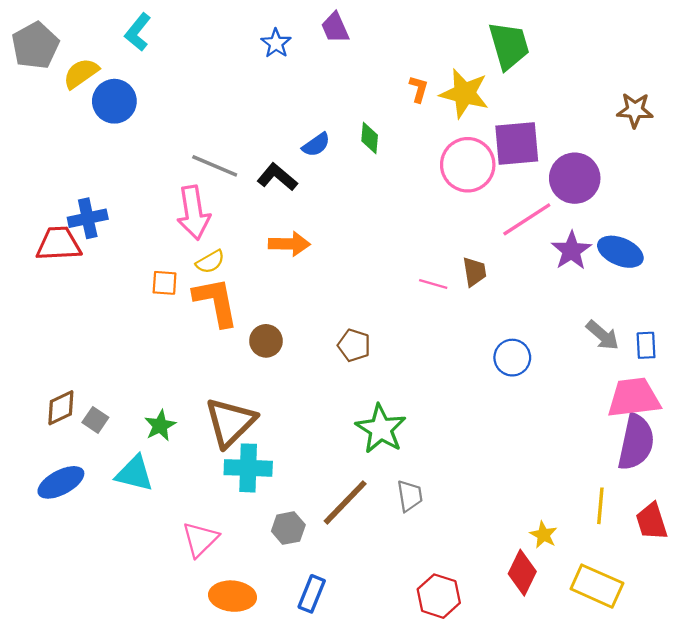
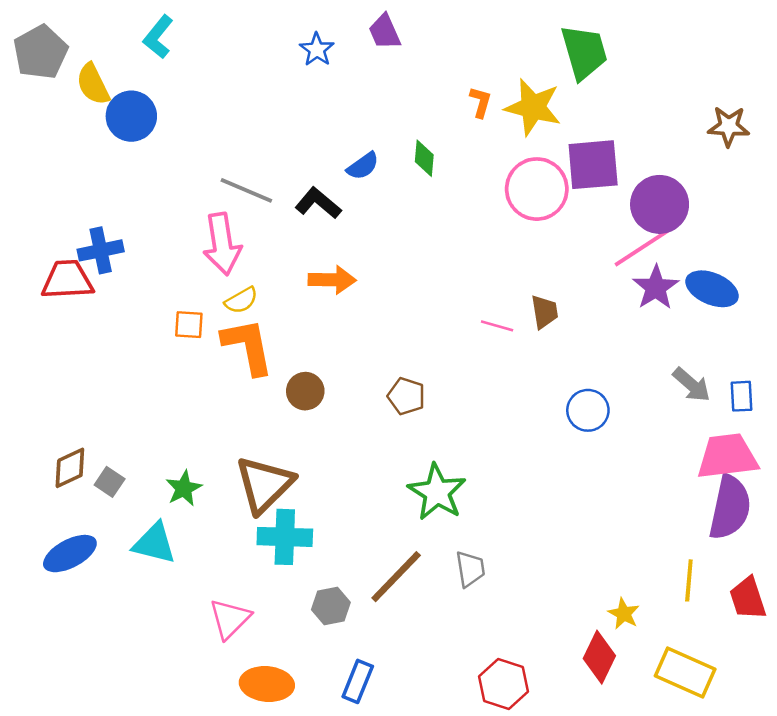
yellow semicircle: (81, 73) -> (93, 84), turned -81
pink line: (527, 219) -> (642, 248), moved

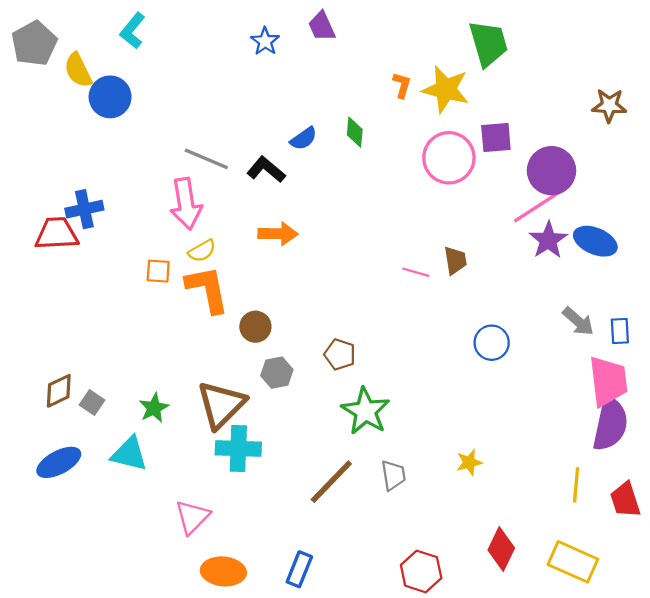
purple square: (593, 165) -> (496, 137), size x0.7
brown pentagon: (406, 396) -> (340, 354), moved
pink trapezoid: (727, 456) -> (608, 381), turned 90
gray hexagon: (331, 606) -> (277, 373), moved
yellow star: (624, 614) -> (469, 462), moved, turned 30

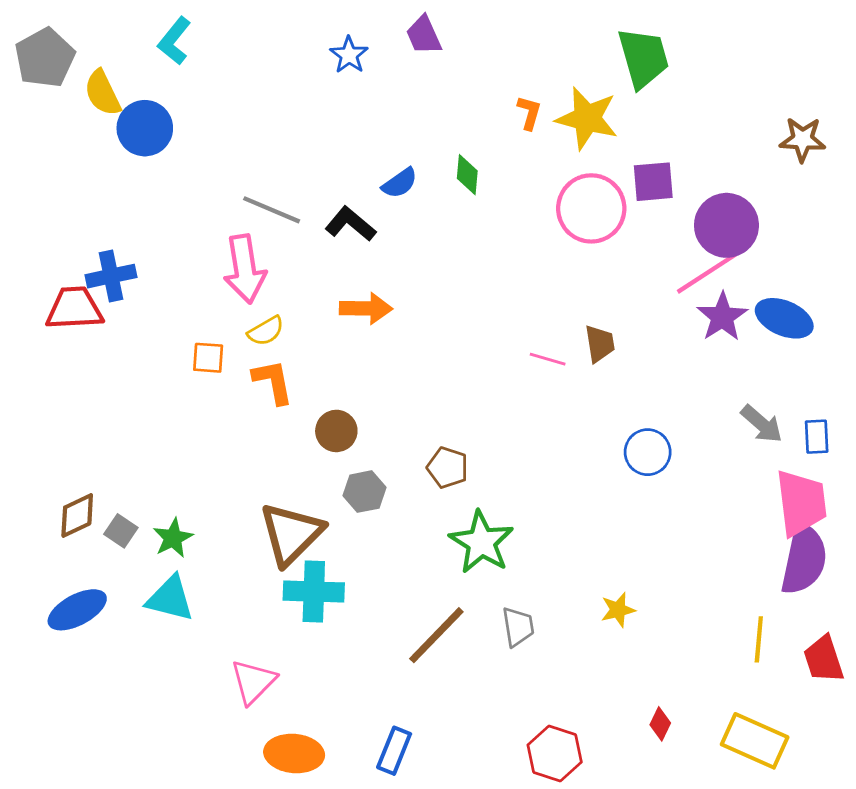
orange L-shape: (207, 289) -> (273, 382), size x0.7
green star: (154, 408) -> (173, 538), moved
red diamond: (501, 549) -> (660, 724), size x0.6

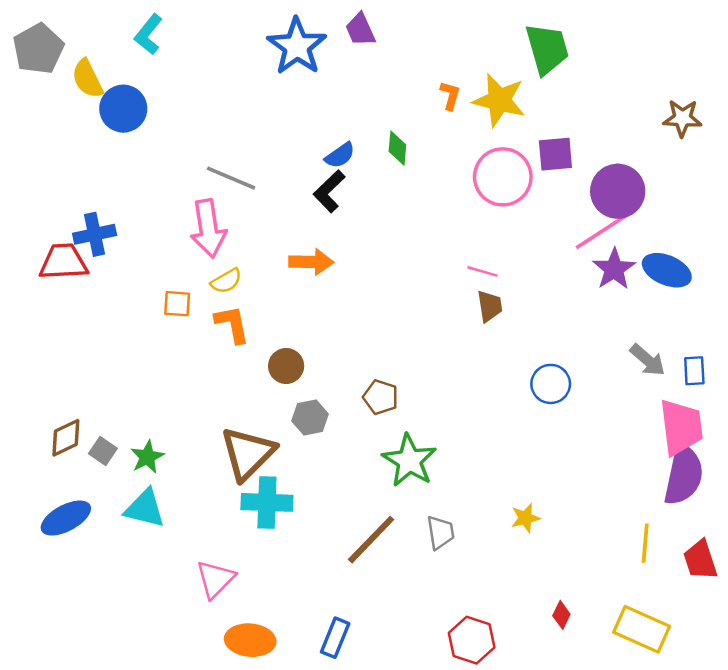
blue star: (349, 55) -> (297, 46), size x1.8
black L-shape: (350, 224) -> (329, 191), moved, turned -84
brown trapezoid: (600, 344) -> (490, 306), moved
pink line: (548, 359) -> (482, 271), moved

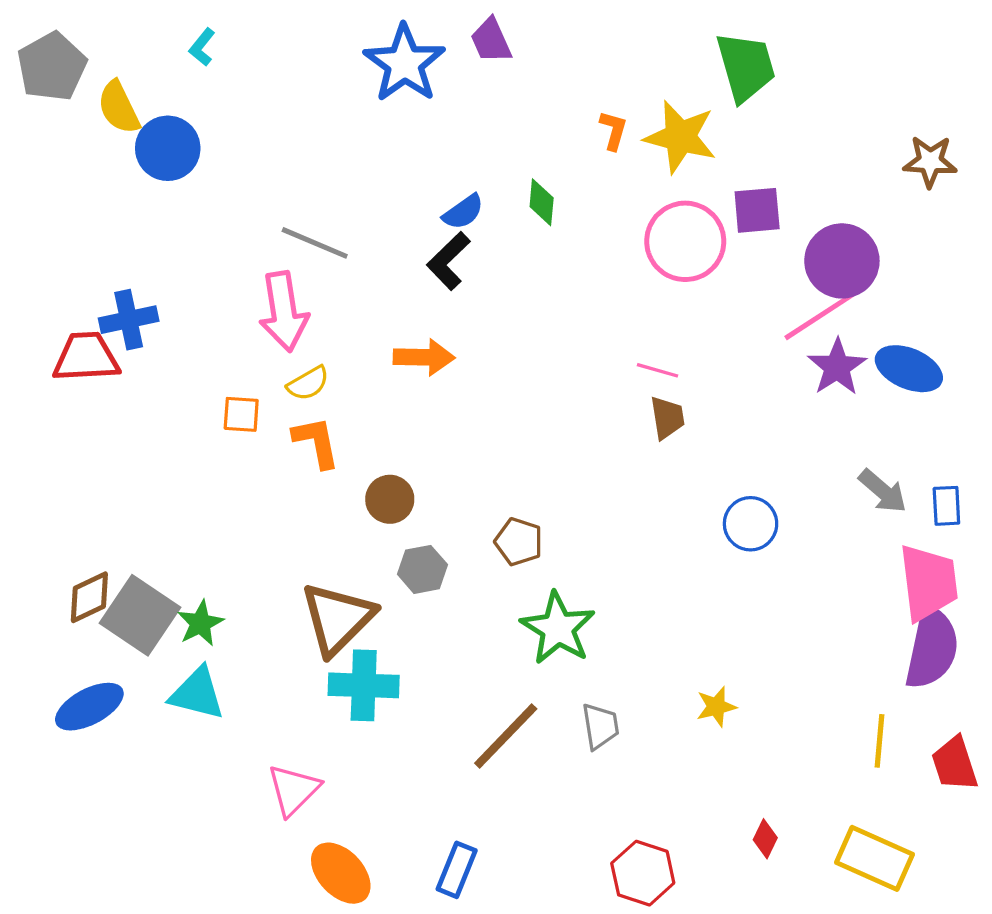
cyan L-shape: (148, 34) -> (202, 47), size x0.7
gray square: (103, 451) -> (140, 615), size x2.0
orange ellipse: (250, 640) -> (341, 873), turned 42

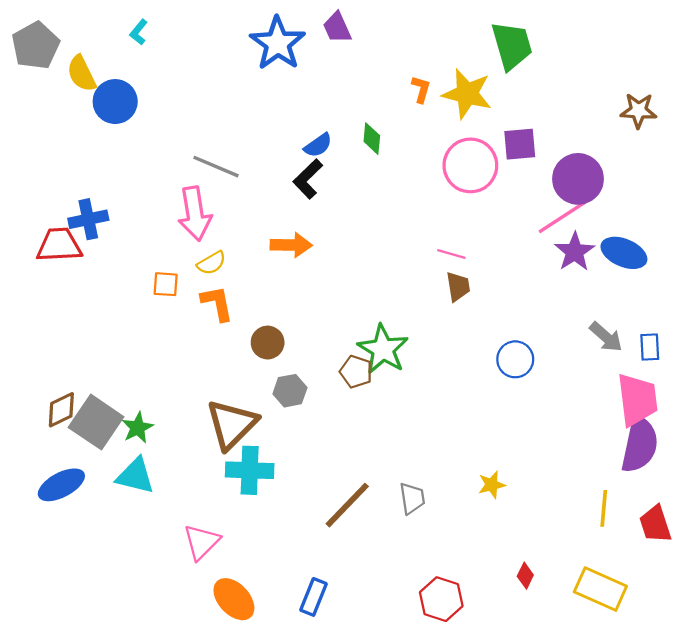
green star: (558, 628) -> (383, 349), moved

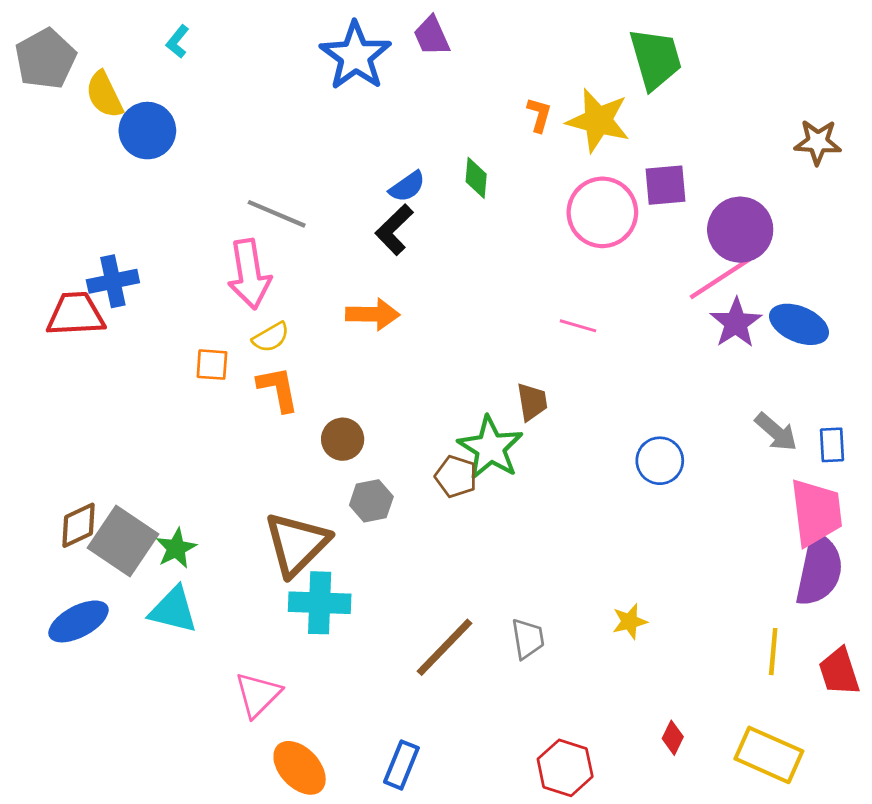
brown trapezoid: (458, 286) -> (532, 402), moved

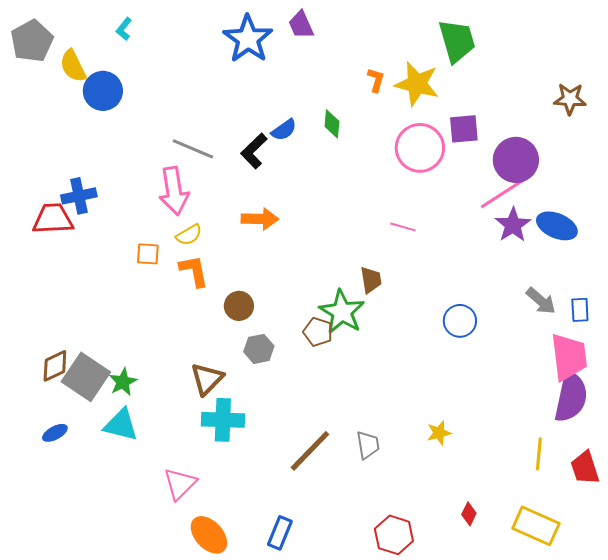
black L-shape: (394, 230) -> (254, 151), moved
brown triangle: (297, 544) -> (207, 379), size x0.7
blue ellipse: (78, 621) -> (55, 433), size x0.6

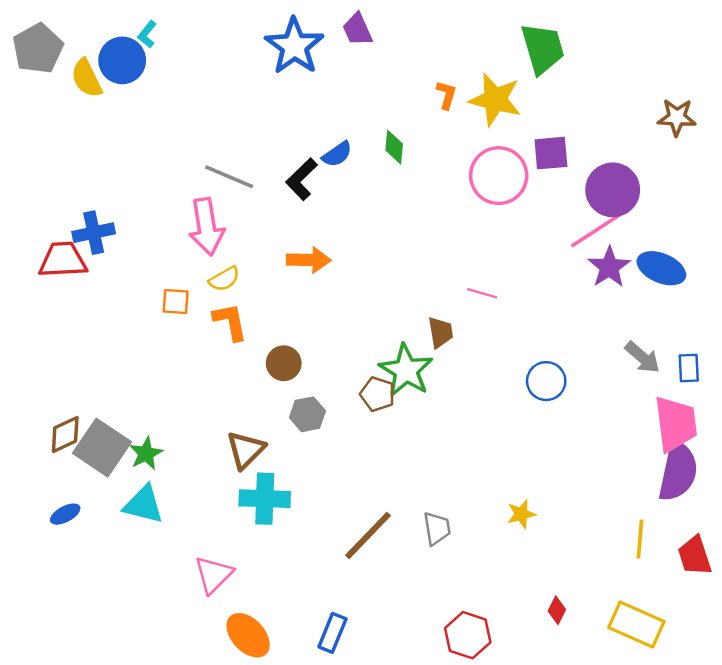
blue circle: (103, 91) -> (122, 60), moved
pink line: (403, 227) -> (482, 293), moved

